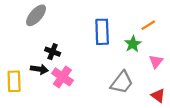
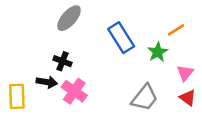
gray ellipse: (36, 15) -> (69, 18), moved
blue rectangle: (102, 32) -> (121, 38), turned -30
red triangle: (158, 96) -> (188, 98), moved

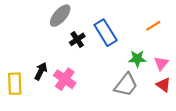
green star: (158, 52) -> (137, 59), moved, turned 30
black cross: (62, 61) -> (77, 39), moved, turned 35
black arrow: (47, 82) -> (41, 71), turned -72

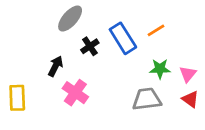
orange line: (153, 26) -> (156, 30), moved
black arrow: (41, 71) -> (56, 66), moved
gray trapezoid: (126, 85) -> (147, 99), turned -135

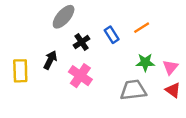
blue rectangle: (123, 38) -> (112, 35), size x0.6
pink cross: (75, 93) -> (80, 76), moved
yellow rectangle: (17, 98) -> (20, 71), moved

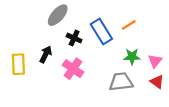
blue rectangle: (112, 35) -> (101, 31), size x1.6
black cross: (82, 42) -> (74, 38), turned -32

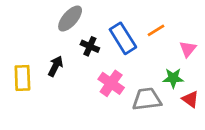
green star: (132, 57) -> (173, 78), moved
pink triangle: (155, 61) -> (188, 49), moved
pink cross: (73, 69) -> (111, 83), moved

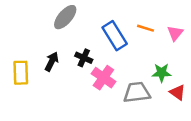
orange line: (156, 30) -> (145, 28), turned 49
black cross: (90, 46) -> (84, 58), moved
pink triangle: (188, 49) -> (175, 33), moved

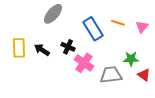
black arrow: (52, 62) -> (42, 50), turned -84
yellow rectangle: (21, 73) -> (19, 48), moved

